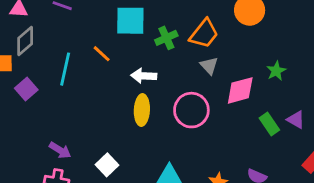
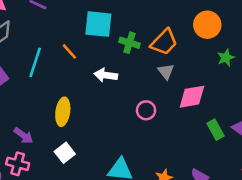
green cross: (166, 38) -> (129, 43), turned 36
green star: (276, 71) -> (226, 58), moved
yellow ellipse: (142, 110) -> (63, 112), moved
pink circle: (191, 110) -> (146, 110), size x0.6

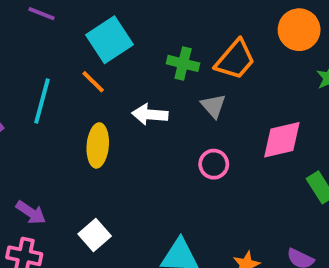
cyan square: (98, 24) -> (109, 40), moved, turned -36
gray triangle: (166, 72) -> (213, 106), moved
yellow ellipse: (63, 112) -> (98, 145), moved

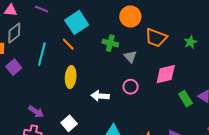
orange circle: (299, 30) -> (130, 16), moved
orange trapezoid: (235, 60) -> (156, 38), moved, turned 70
green cross: (183, 63) -> (110, 43), moved
white arrow: (150, 114) -> (100, 96), moved

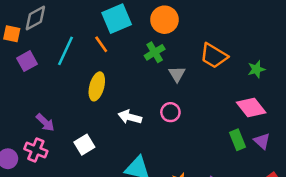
orange circle: (130, 16) -> (164, 20), moved
green cross: (110, 43) -> (155, 52), turned 35
pink diamond: (166, 74) -> (251, 108), moved, turned 55

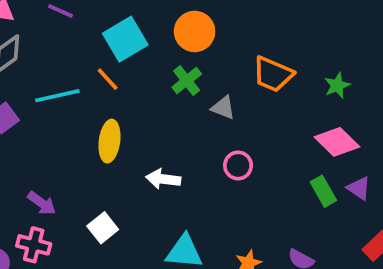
cyan line: (66, 51) -> (57, 96), turned 60
gray triangle: (177, 74) -> (223, 108), turned -30
pink circle: (170, 112) -> (238, 165), moved

